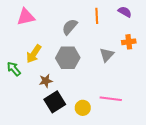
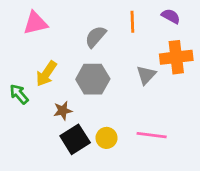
orange cross: (129, 42) -> (176, 57), size x1.6
yellow circle: (83, 108) -> (106, 138), moved

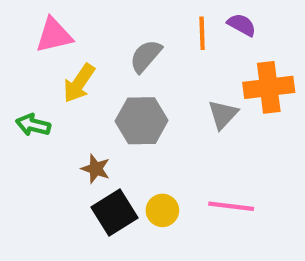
purple semicircle: (171, 16) -> (242, 25), moved
yellow arrow: (46, 74) -> (79, 83), moved
green arrow: (19, 94) -> (33, 125), moved, turned -35
brown star: (63, 111) -> (96, 169), turned 30

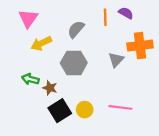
pink triangle: (54, 35) -> (28, 18), turned -42
yellow arrow: (79, 83) -> (41, 43), turned 30
green arrow: (33, 125) -> (30, 79), moved

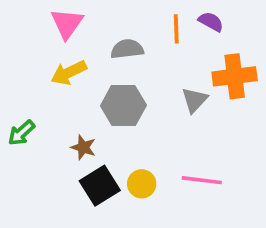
pink triangle: (28, 18) -> (67, 23), moved
gray semicircle: (76, 29) -> (127, 49), turned 42
green arrow: (30, 79) -> (21, 133), moved, turned -56

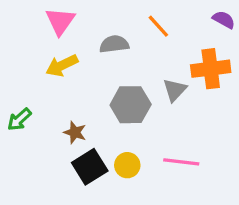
purple semicircle: (211, 22) -> (224, 20), moved
orange line: (176, 29) -> (158, 26), turned -40
gray hexagon: (123, 105) -> (131, 105), moved

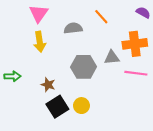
yellow arrow: (62, 65) -> (40, 42), turned -72
gray triangle: (175, 90) -> (112, 57), turned 42
green arrow: (19, 119) -> (12, 76), turned -140
pink line: (181, 162) -> (136, 73), moved

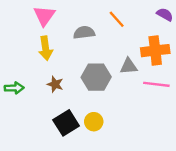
brown star: (48, 85) -> (55, 84), moved

